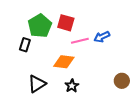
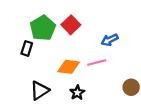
red square: (66, 23) -> (71, 25), turned 30
pink line: (80, 41) -> (97, 62), moved

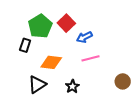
blue arrow: (110, 40) -> (84, 37), moved
orange diamond: (69, 67) -> (51, 62), moved

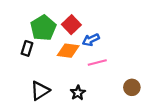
orange diamond: (51, 62) -> (68, 51), moved

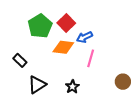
black rectangle: (27, 48) -> (20, 60), moved, turned -64
pink line: (97, 62) -> (91, 58), turned -60

